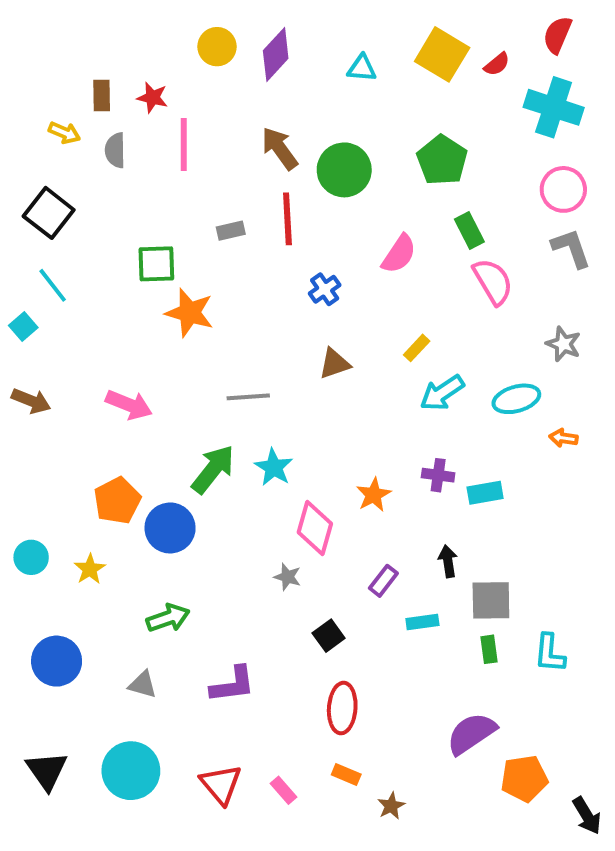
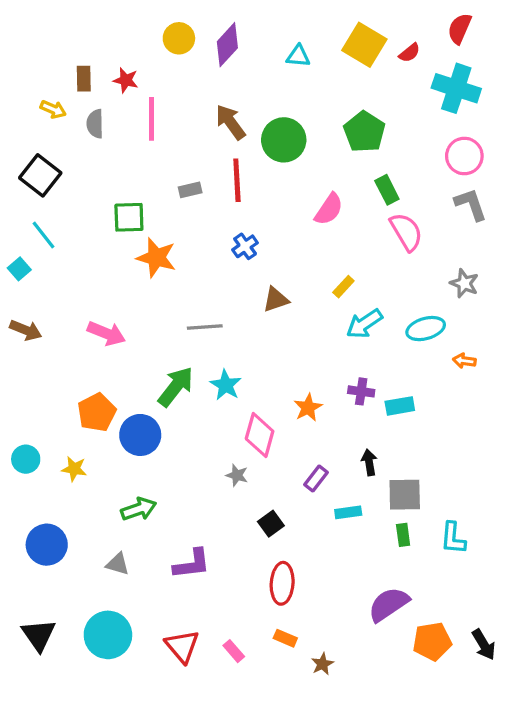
blue cross: (325, 289) -> (245, 246), moved
yellow star: (90, 569) -> (74, 469), turned -30
black arrow: (587, 816) -> (484, 645), moved

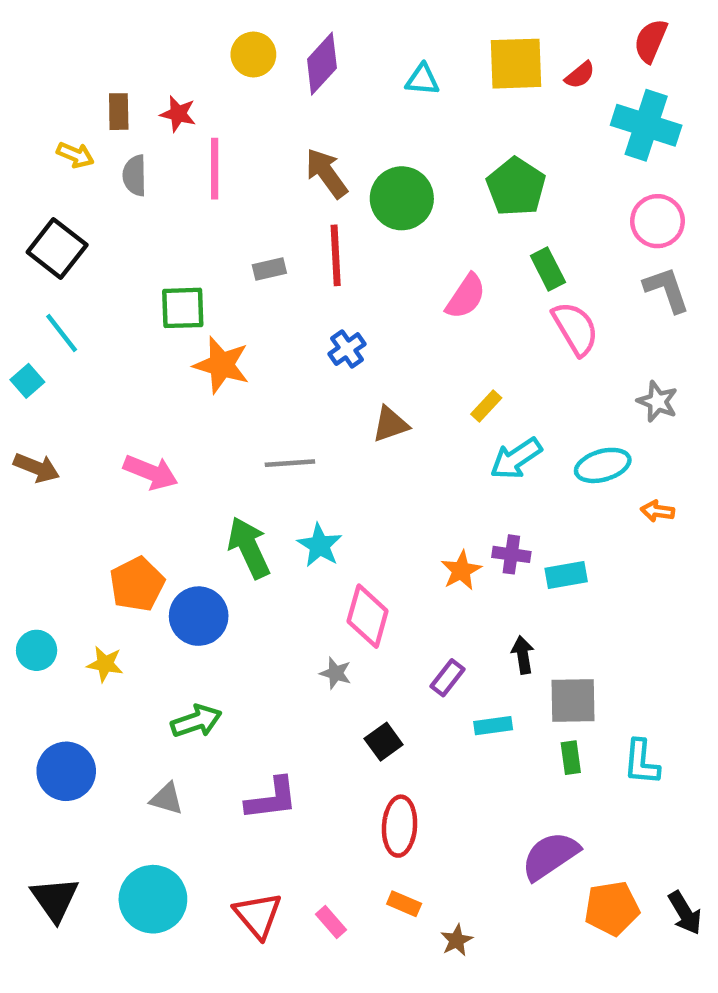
yellow square: (364, 45) -> (516, 64), turned -33
green arrow: (176, 387) -> (249, 548), turned -63
orange star: (308, 408) -> (461, 570), moved

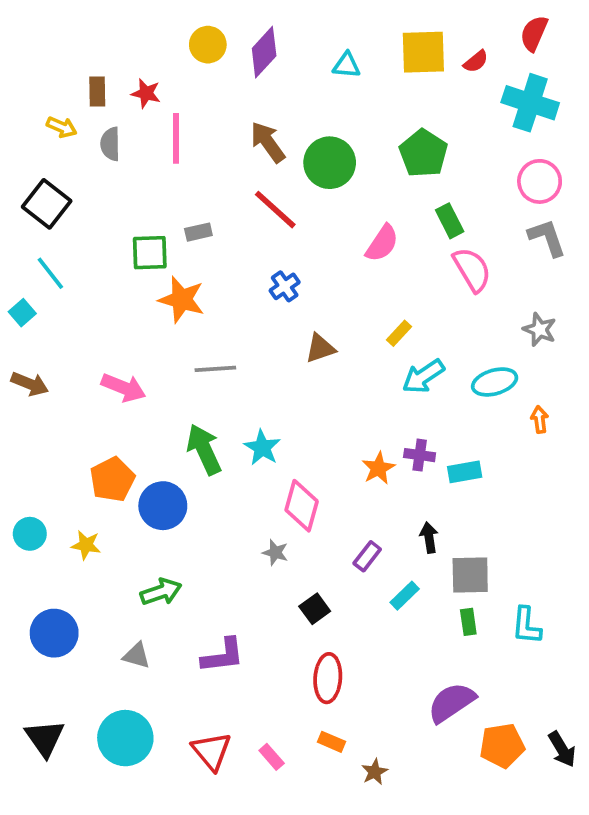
red line: (336, 255) -> (275, 210), turned -45
gray rectangle: (269, 269) -> (198, 232), moved
gray line: (290, 463) -> (215, 369), moved
orange arrow: (658, 511) -> (540, 419), turned 75
cyan rectangle: (493, 726) -> (405, 596), turned -36

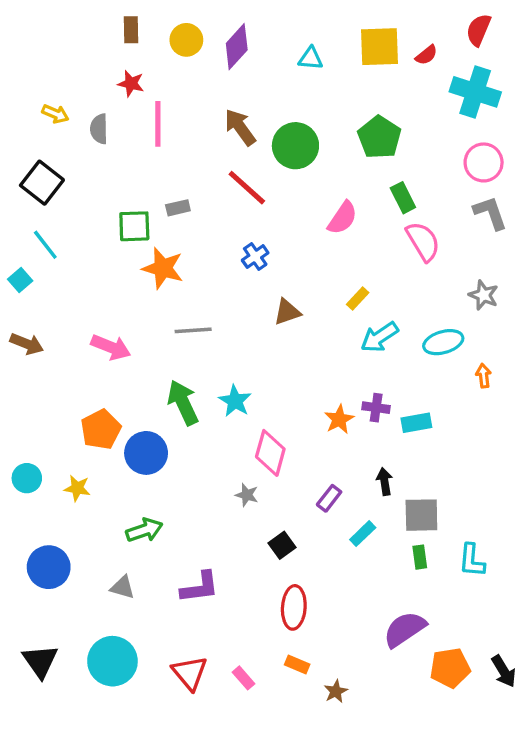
brown rectangle: (97, 91) -> (131, 30), moved

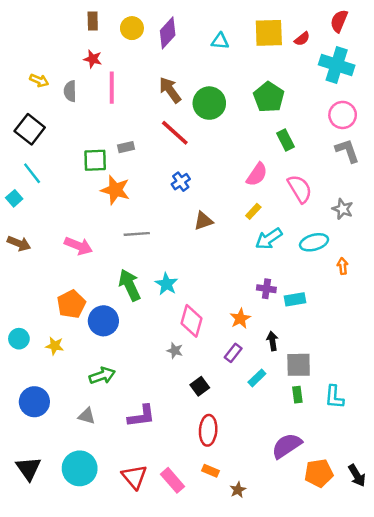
pink semicircle: (342, 218) -> (257, 174), moved
pink semicircle: (423, 241) -> (300, 189), moved
orange star: (339, 419) -> (240, 318), moved
pink rectangle: (243, 678) -> (172, 480), size x1.5

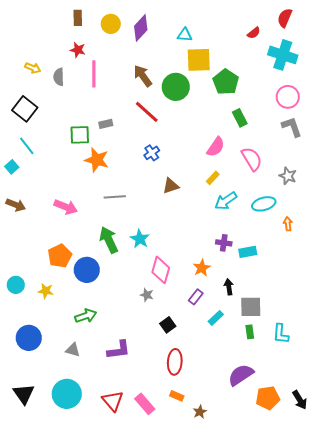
yellow square: (269, 33) -> (199, 60), moved

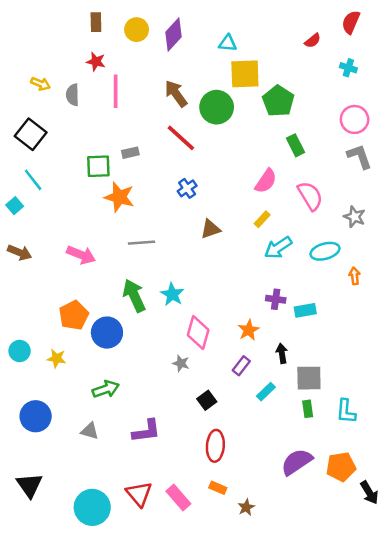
cyan cross: (283, 55) -> (348, 68), size x0.5
cyan circle: (67, 394) -> (92, 507), moved
orange pentagon: (268, 398) -> (341, 467), moved

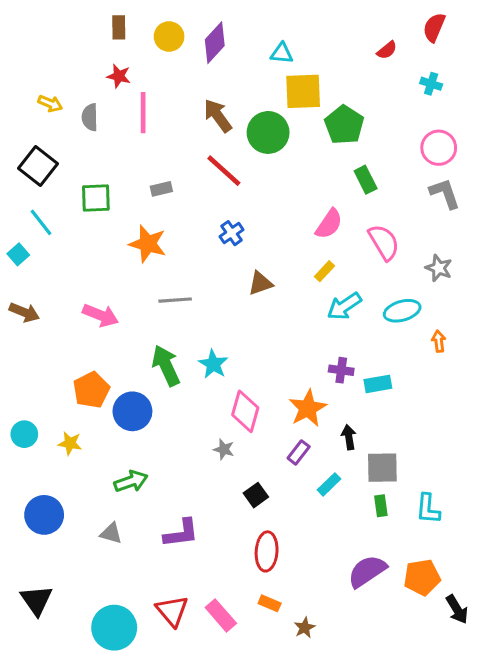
green square: (98, 166) -> (96, 198), moved
orange star: (249, 330) -> (308, 408), size x1.4

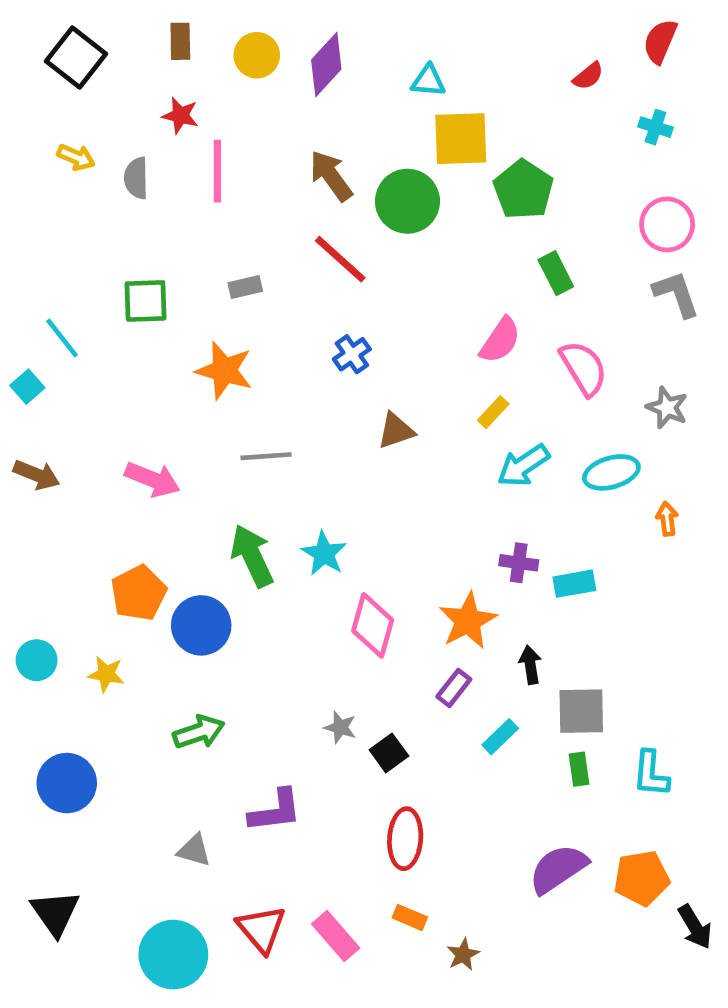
black square: (38, 166) -> (76, 58), moved
gray star: (224, 449) -> (340, 727), moved
gray triangle: (111, 533) -> (194, 850), moved

